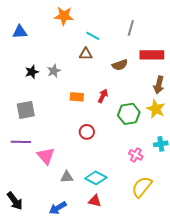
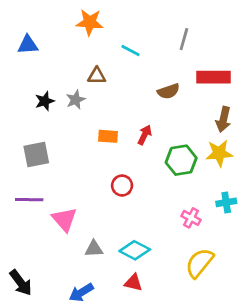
brown triangle: (86, 54) -> (97, 76), moved
yellow star: (156, 109) -> (219, 153), turned -30

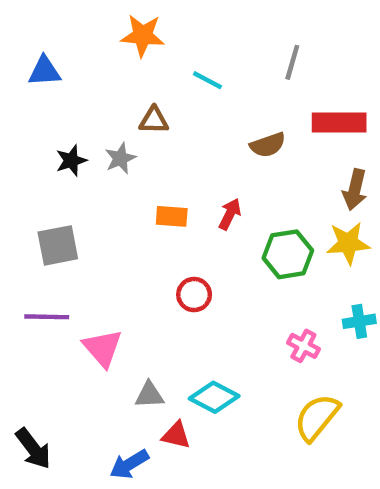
red triangle: (133, 283) -> (176, 435), moved

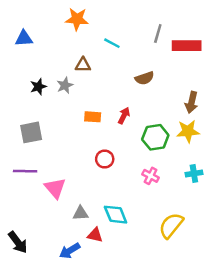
red rectangle: (339, 123) -> (187, 46), moved
pink cross: (303, 346) -> (151, 176), moved
cyan diamond: (214, 397) -> (116, 215), turned 40

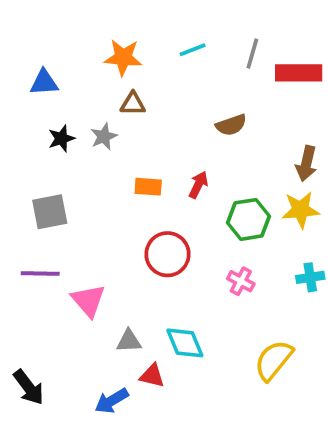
orange star: (77, 19) -> (123, 57), moved
blue triangle: (24, 38) -> (44, 83), moved
cyan line: (112, 43) -> (193, 50), moved, turned -49
red circle: (105, 159) -> (167, 254), size x1.5

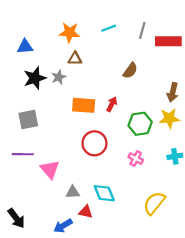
brown semicircle: (231, 125) -> (130, 71), turned -35
black star: (61, 138) -> (35, 78), size x1.5
orange rectangle: (148, 187) -> (84, 105), size x1.5

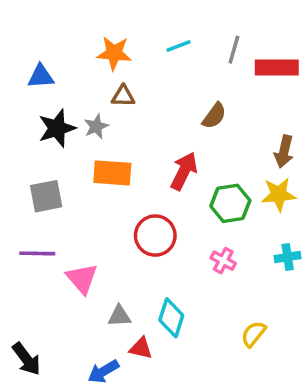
red arrow: (112, 104) -> (184, 171), size x1.5
orange rectangle: (84, 105) -> (112, 173), moved
cyan diamond: (104, 193) -> (171, 318), turned 40
yellow semicircle: (154, 203) -> (254, 334), size x0.7

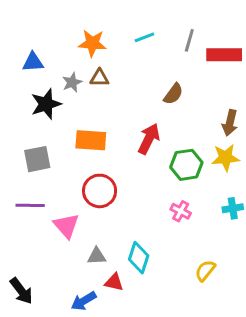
gray star: (96, 126) -> (72, 82), moved
red circle: (155, 236) -> (100, 191), moved

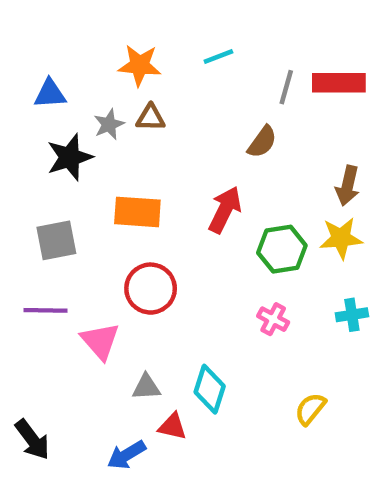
gray line: (189, 40) -> (286, 87), moved

